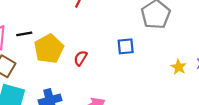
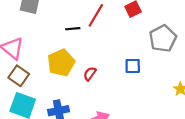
black line: (24, 34) -> (73, 29), moved

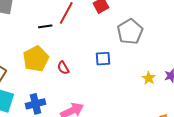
red semicircle: (90, 74) -> (63, 68), turned -64

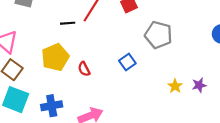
gray pentagon: (130, 32) -> (158, 35), turned -30
blue square: (103, 59) -> (127, 62), turned -35

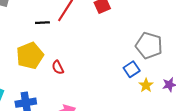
gray pentagon: (158, 35) -> (149, 45), moved
blue square: (127, 62) -> (132, 69), moved

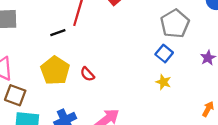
gray pentagon: (149, 45) -> (175, 24), turned -30
yellow star: (146, 85) -> (163, 82), moved

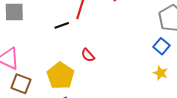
yellow pentagon: (55, 71) -> (61, 76), moved
red semicircle: (87, 74) -> (88, 55), moved

